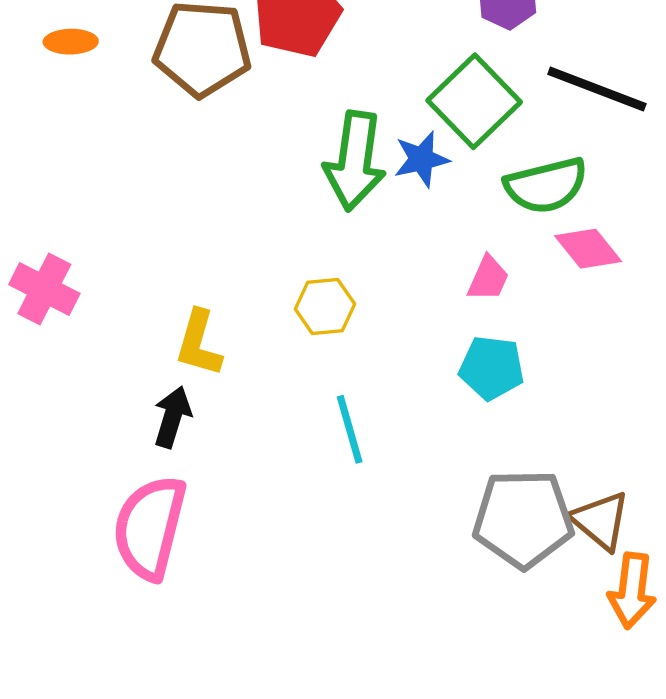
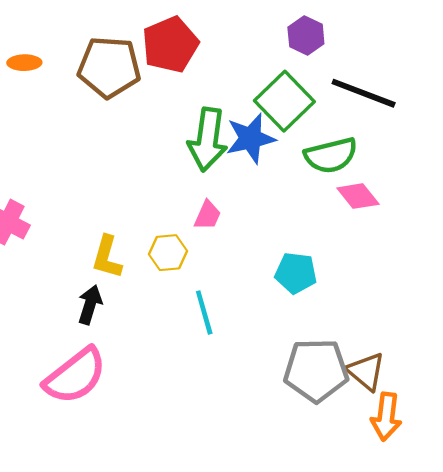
blue star: (421, 159) -> (251, 138), size x1.4
pink trapezoid: (488, 278) -> (208, 215), moved
yellow hexagon: (325, 306) -> (168, 253), moved
pink semicircle: (150, 528) -> (75, 376), turned -142

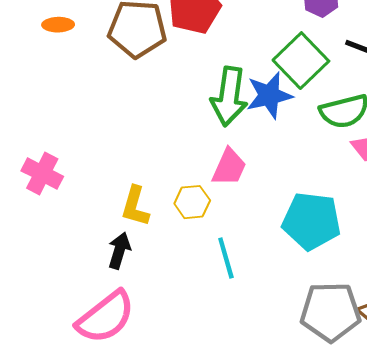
pink trapezoid: (208, 215) -> (229, 167), size x1.4
cyan pentagon: (296, 273) -> (311, 221), size x1.5

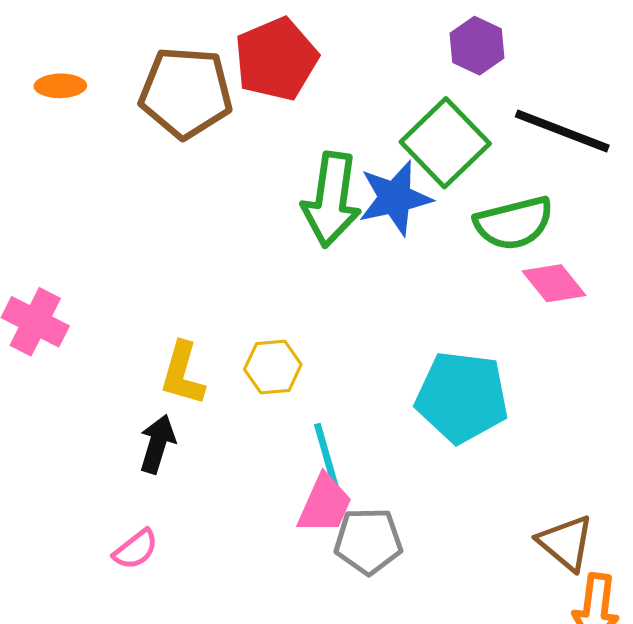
pink trapezoid: (229, 167) -> (325, 504), moved
gray pentagon: (330, 312) -> (368, 541), moved, size x0.7
pink semicircle: (106, 317) -> (136, 549), size x0.5

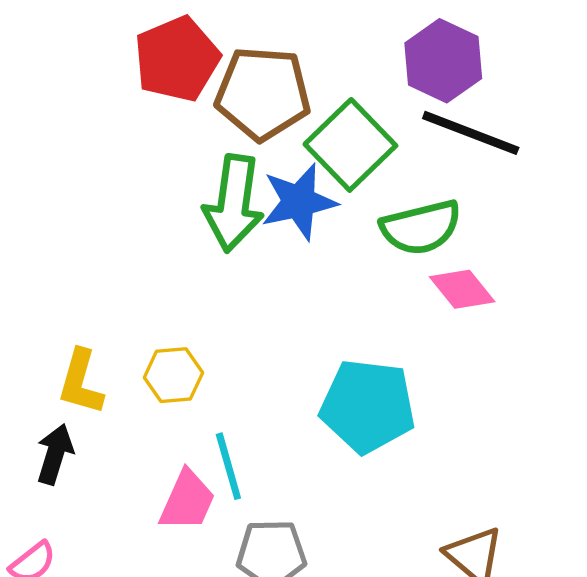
purple hexagon: (477, 46) -> (443, 61), moved, size x1.4
brown pentagon: (186, 93) -> (263, 93), moved
pink trapezoid: (325, 504) -> (187, 501), moved

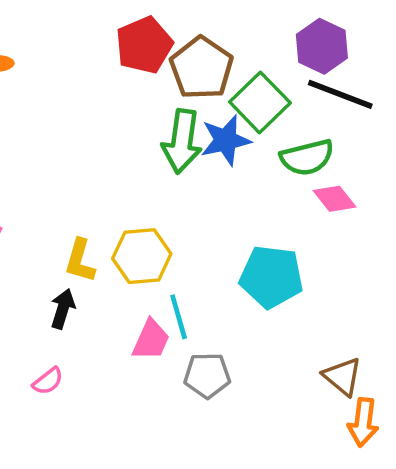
brown pentagon: (263, 93) -> (201, 68), turned 30
yellow hexagon: (173, 375) -> (142, 256), size x1.5

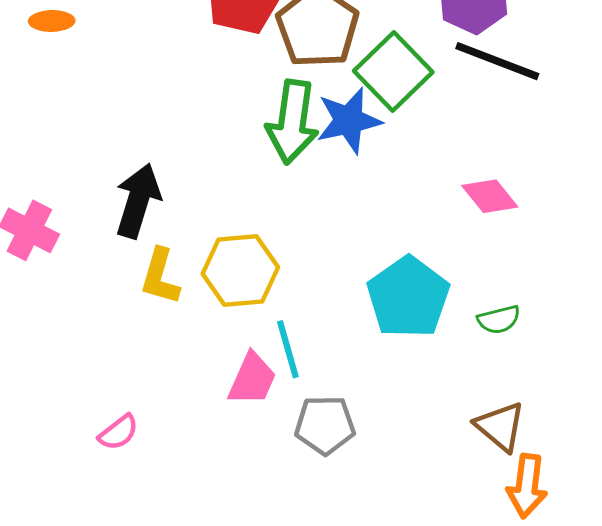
green semicircle: (307, 157) -> (499, 320), moved, size x0.6
cyan pentagon: (271, 277) -> (408, 297), turned 30
black arrow: (63, 309) -> (138, 201), moved, size x1.4

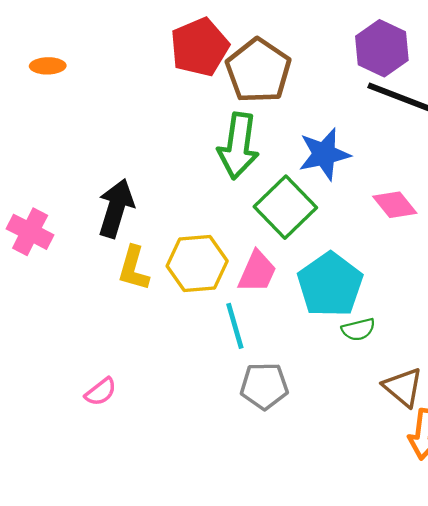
green square: (393, 71) -> (285, 207), moved
blue star: (349, 121) -> (324, 154), moved
green semicircle: (499, 320) -> (358, 329), moved
pink trapezoid: (252, 379) -> (257, 272), moved

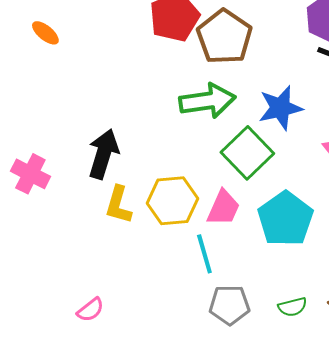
orange ellipse: (48, 66) -> (45, 33), turned 40
green arrow: (238, 146) -> (207, 101), turned -106
green semicircle: (358, 329) -> (292, 307), moved

